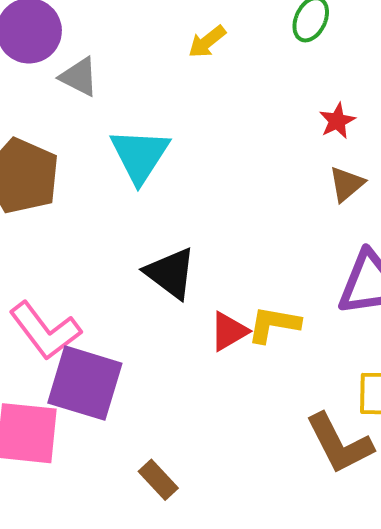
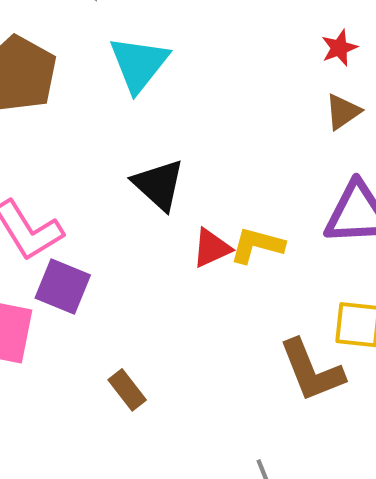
purple square: (85, 383) -> (63, 286), size x0.7

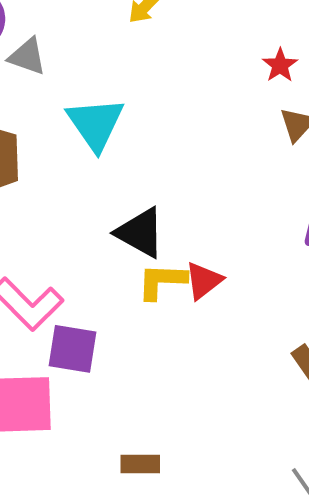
yellow L-shape: (257, 245) -> (162, 281), moved
brown rectangle: (127, 390) -> (140, 464), moved, turned -39

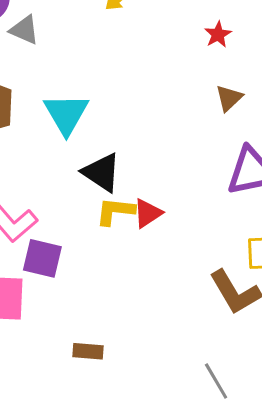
red star: (280, 65) -> (218, 35), moved
cyan triangle: (96, 124) -> (66, 114), moved

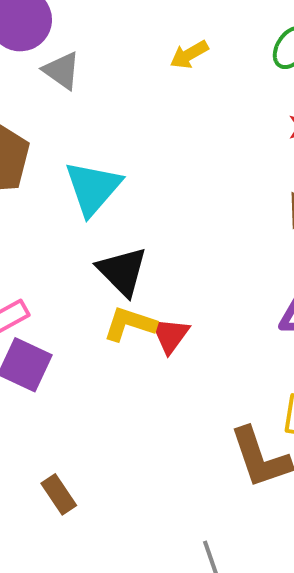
red triangle: (148, 213) -> (170, 335), turned -32
brown rectangle: (88, 351) -> (59, 494), turned 40

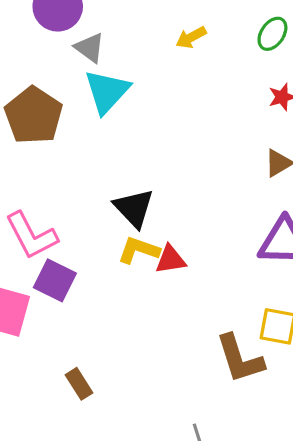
cyan triangle: (93, 188) -> (107, 91), moved
red triangle: (170, 335) -> (171, 260), turned 44

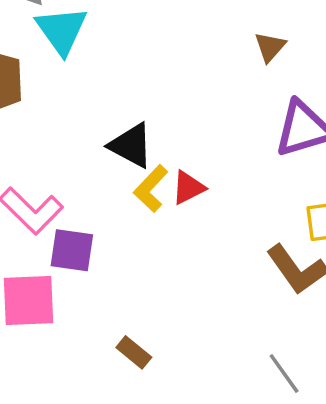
yellow L-shape: (139, 250) -> (151, 189), turned -48

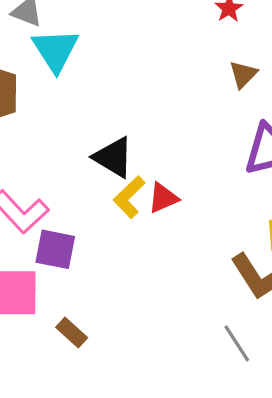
brown rectangle: (134, 352) -> (72, 333), moved
gray line: (284, 374) -> (237, 343), moved

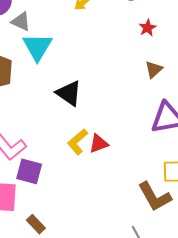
black triangle: (113, 157) -> (69, 93), moved

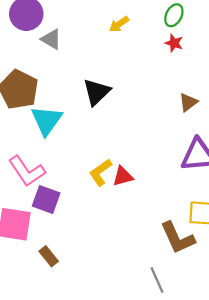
red star: (147, 28) -> (174, 43), moved, turned -30
cyan triangle: (37, 47) -> (46, 120), moved
black triangle: (69, 93) -> (97, 92), moved, turned 36

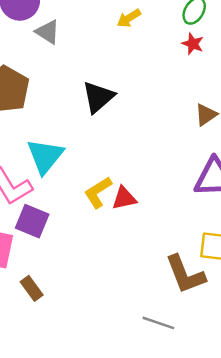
cyan triangle: (46, 120) -> (45, 156), moved
gray line: (157, 280) -> (158, 323), turned -50

